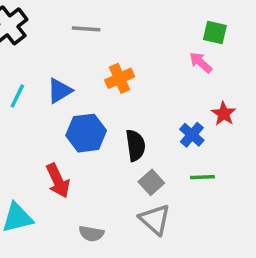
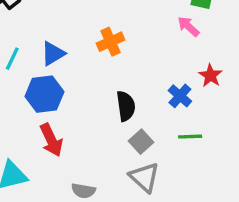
blue hexagon: (86, 133) -> (44, 94), moved

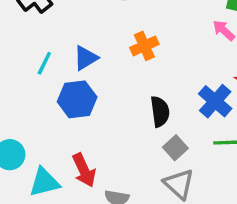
blue cross: (180, 96) -> (215, 101), size x1.4
red arrow: (51, 140) -> (84, 170), moved

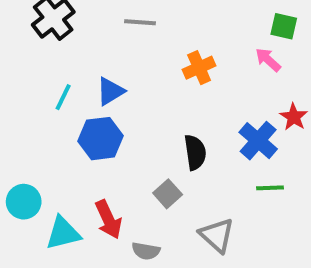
orange cross: (144, 46) -> (199, 68), moved
gray square: (175, 148) -> (168, 194), moved

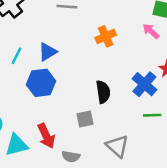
gray square: (168, 194) -> (85, 119), turned 30

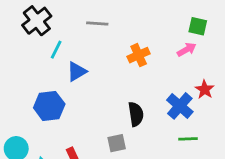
pink arrow: (151, 31) -> (187, 50), turned 108
cyan line: (17, 56) -> (56, 50), moved
blue hexagon: (41, 83) -> (49, 106), moved

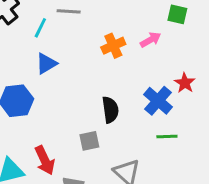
cyan line: (56, 50) -> (40, 28), moved
pink arrow: (187, 50) -> (151, 40), moved

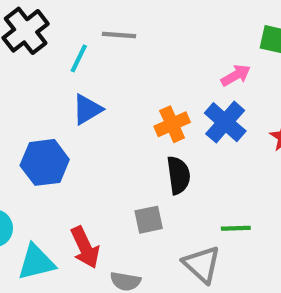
orange cross: (113, 46) -> (172, 124), moved
blue cross: (158, 101) -> (225, 122), moved
green line: (167, 137) -> (236, 228), moved

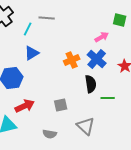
black semicircle: (178, 175) -> (91, 84), moved
green line: (236, 228) -> (108, 98), moved
red arrow: (85, 247) -> (25, 106), moved, turned -90

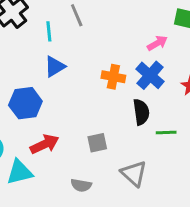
gray line: (47, 18) -> (77, 15), turned 63
cyan line: (28, 29) -> (49, 31), turned -32
orange cross: (72, 60) -> (113, 77), turned 35

